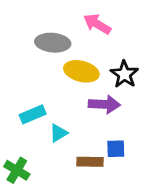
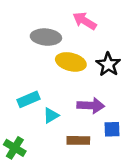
purple arrow: (104, 104) -> (91, 106), moved
blue square: (116, 149) -> (112, 129), moved

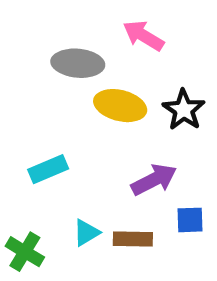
purple arrow: (91, 106) -> (154, 180), turned -30
cyan triangle: (51, 116) -> (86, 233), moved

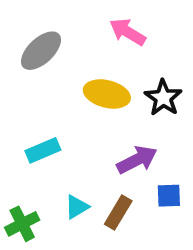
gray ellipse: (78, 63) -> (41, 51), moved, turned -48
brown rectangle: (133, 239) -> (118, 212), turned -60
green cross: (25, 252) -> (22, 224), turned 32

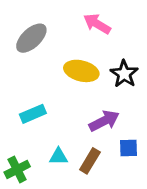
cyan triangle: (77, 207) -> (59, 157), turned 30

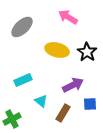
cyan triangle: (59, 157) -> (41, 101), moved, turned 40

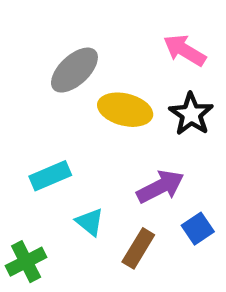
pink arrow: (68, 17) -> (185, 50), moved
gray ellipse: (22, 27) -> (74, 70), moved
blue square: (90, 104) -> (198, 229), turned -32

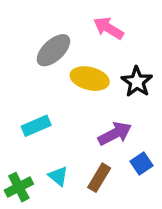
pink arrow: (185, 50) -> (109, 28), moved
cyan triangle: (90, 222) -> (58, 176), moved

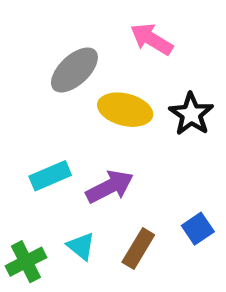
purple arrow: (115, 134) -> (110, 187), moved

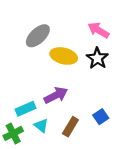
pink arrow: (152, 39) -> (98, 30), moved
cyan rectangle: (50, 176) -> (25, 109), moved

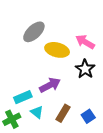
pink arrow: (98, 30) -> (85, 42), moved
black star: (97, 58) -> (85, 69), moved
blue square: (101, 117) -> (88, 116), moved

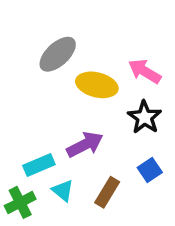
blue square: (88, 116) -> (150, 170), moved

